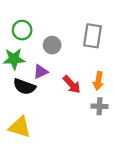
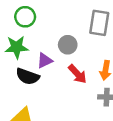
gray circle: (52, 45) -> (68, 45), moved

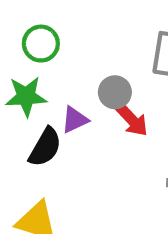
red arrow: (77, 74) -> (132, 120), moved
black semicircle: (28, 76) -> (45, 147), turned -80

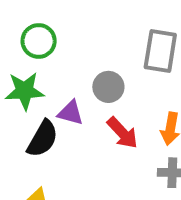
purple triangle: (75, 120) -> (71, 113), turned 40
red arrow: (132, 120) -> (122, 133), moved

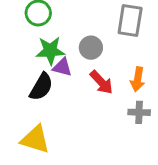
green star: (25, 91) -> (50, 51), moved

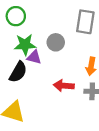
red arrow: (101, 82) -> (64, 86), moved, turned 138

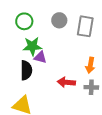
gray circle: (56, 42) -> (59, 20), moved
black semicircle: (18, 72) -> (26, 70), turned -30

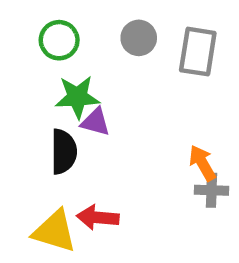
orange arrow: (90, 65) -> (202, 163), moved, turned 140
red arrow: (66, 82) -> (98, 218), moved

